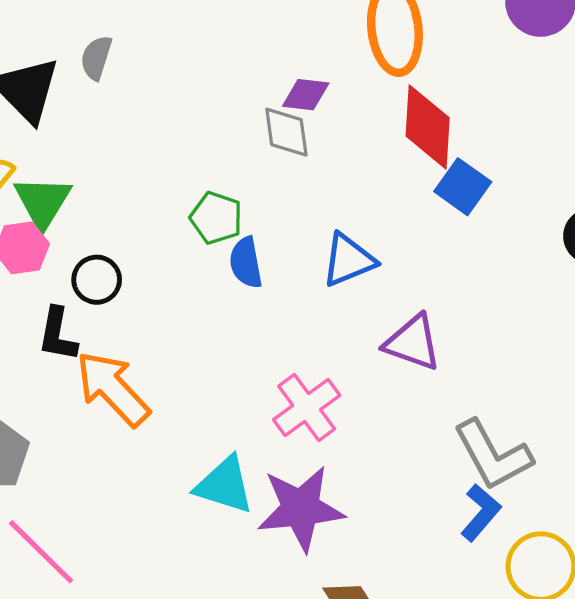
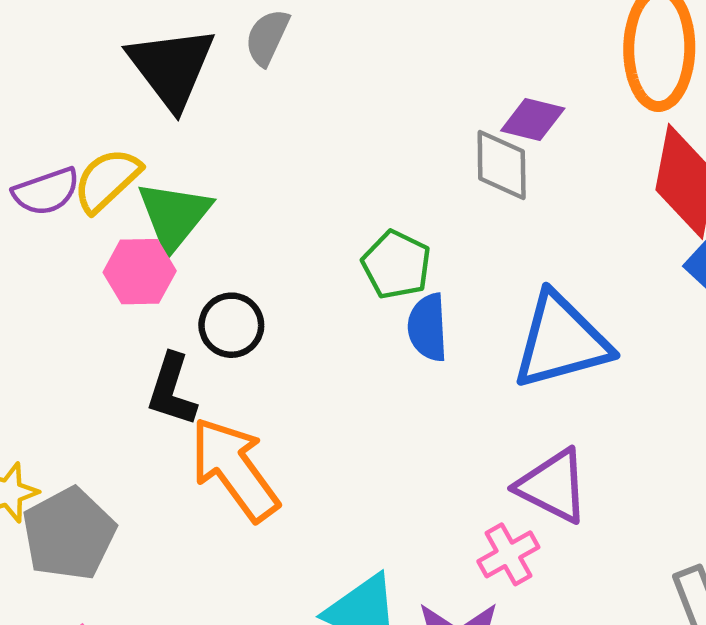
blue triangle: (348, 260) -> (561, 341), size x1.4
purple triangle: (413, 343) -> (553, 486), moved
pink cross: (307, 407) -> (508, 554), moved, size x0.7

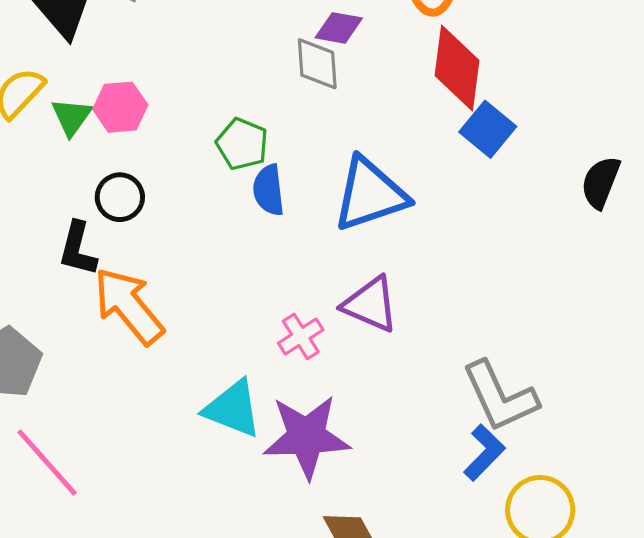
green triangle: (174, 216) -> (72, 117), size x0.7
pink hexagon: (140, 272) -> (120, 107), moved
pink cross: (508, 554) -> (301, 336), moved

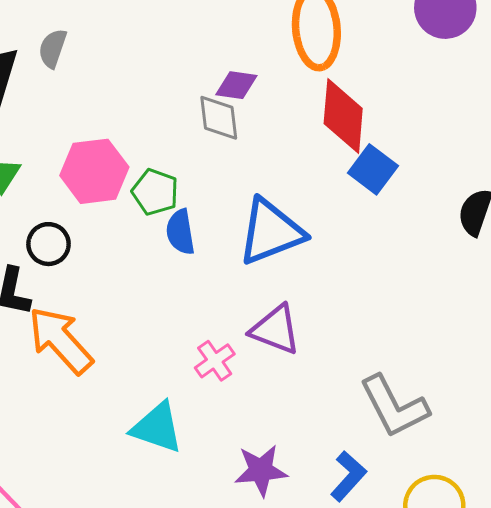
pink hexagon: (120, 107) -> (94, 171), moved, size x1.4
purple star: (307, 437) -> (261, 470), moved, size x0.7
blue L-shape: (484, 452) -> (348, 476), moved

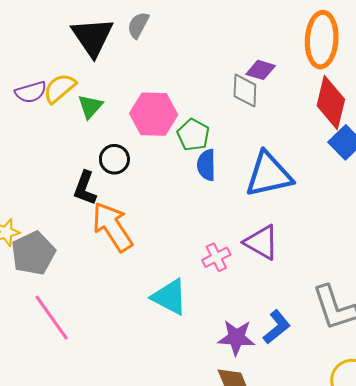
blue L-shape: (348, 476) -> (277, 327), moved

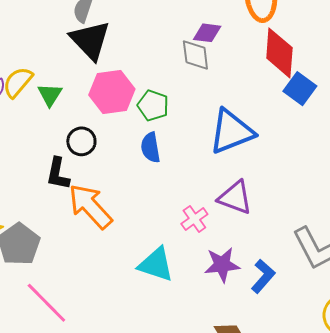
black triangle: (92, 37) -> (90, 40), moved
blue semicircle: (206, 165) -> (151, 148), moved
purple star: (236, 338) -> (222, 265), moved

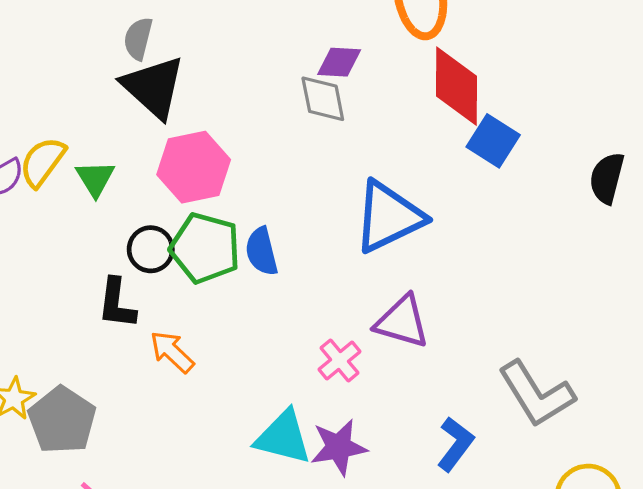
green pentagon: (153, 106) -> (205, 248), moved, size x1.4
orange arrow: (90, 206) -> (172, 352), size x0.6
purple star: (222, 265) -> (339, 447), moved

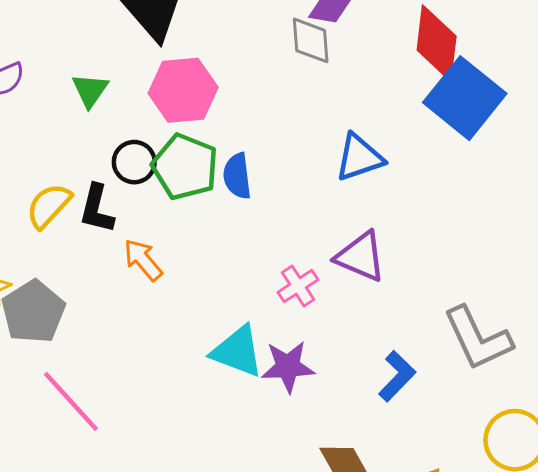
blue square: (493, 141) -> (465, 98), size x1.6
yellow semicircle: (42, 162) -> (49, 206), moved
blue triangle: (389, 217) -> (359, 158), size x0.7

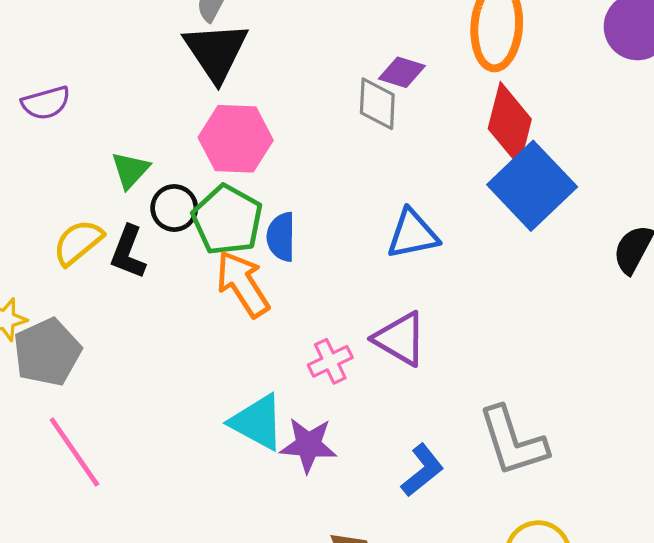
green triangle: (90, 90) -> (130, 170), moved
orange arrow: (143, 260) -> (243, 284), moved, size x1.4

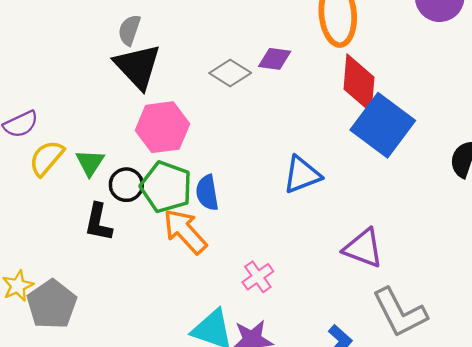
gray diamond: (377, 104) -> (230, 73), moved, turned -51
yellow semicircle: (78, 242) -> (47, 158), moved
purple triangle: (400, 339) -> (363, 248), moved

